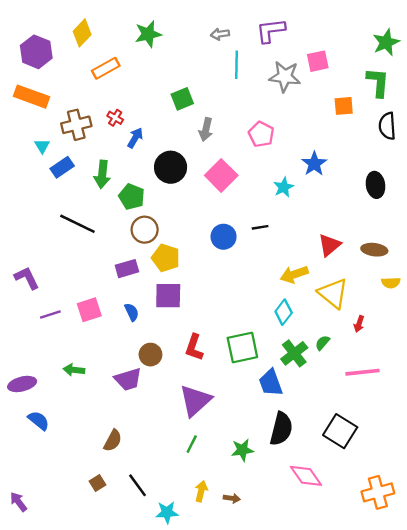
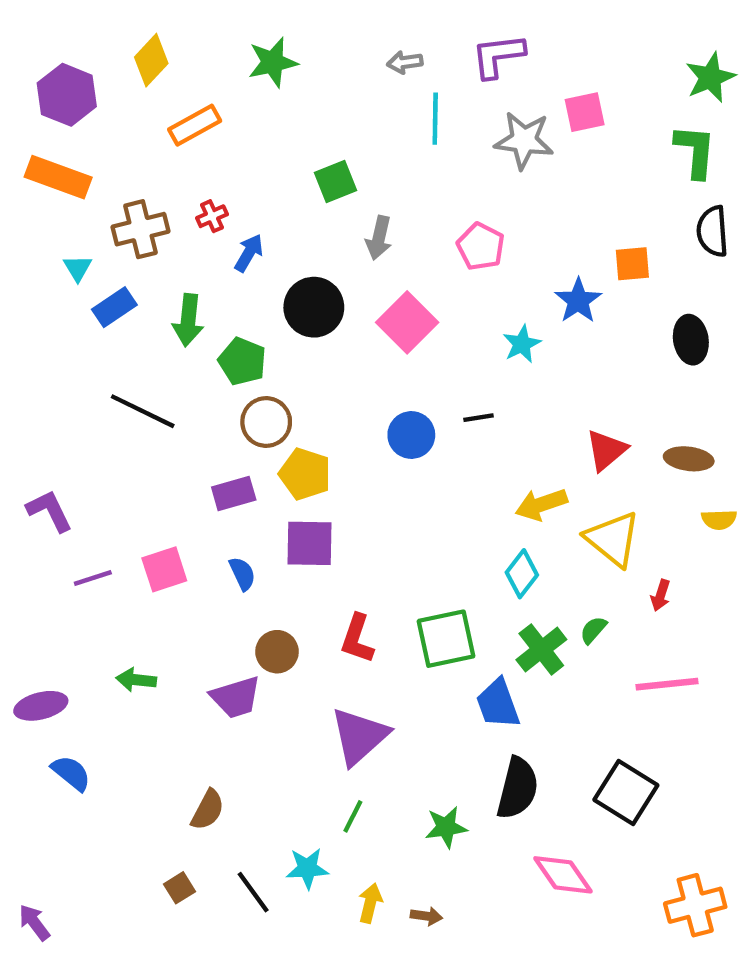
orange square: (344, 106) -> (632, 264), moved
red cross: (115, 118) -> (212, 216), turned 35
cyan star: (167, 512) -> (307, 868), moved

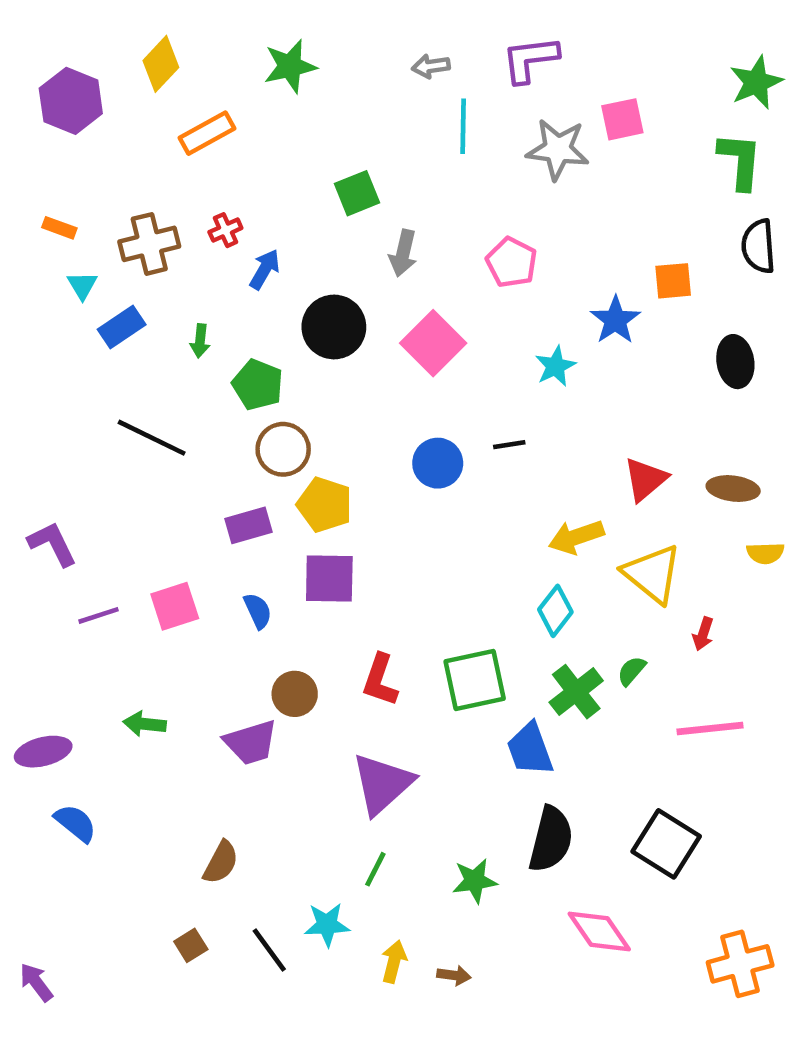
orange rectangle: (58, 177) -> (59, 228), moved, size x0.5
green arrow: (188, 320) -> (200, 341), size x0.6

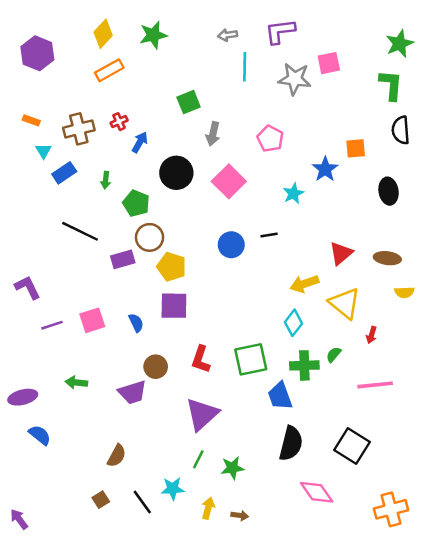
yellow diamond: (161, 64) -> (103, 34), moved
purple rectangle: (249, 525) -> (123, 259), moved
green cross: (576, 692) -> (304, 365), turned 36
green star: (475, 881) -> (232, 468), moved

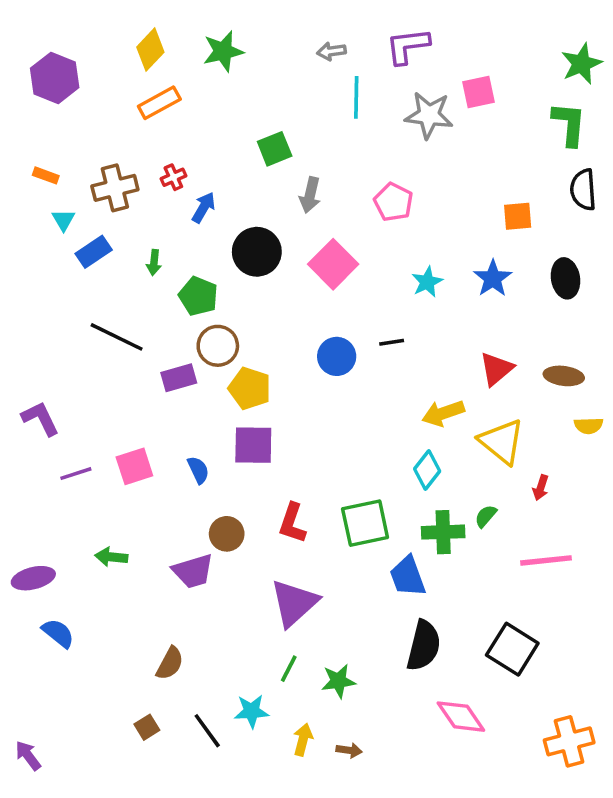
blue star: (325, 169) -> (493, 278), moved

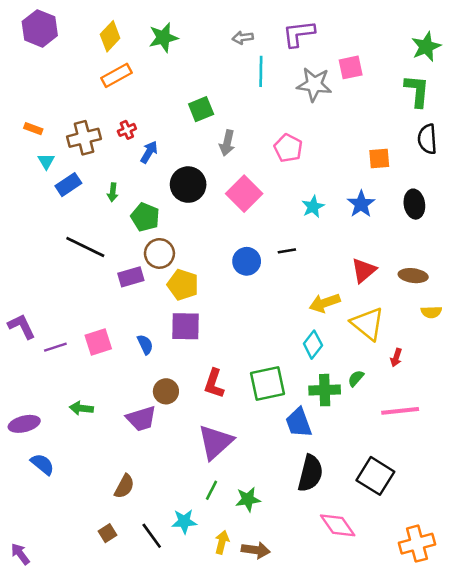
purple hexagon: (55, 78) -> (40, 28), moved
purple L-shape: (40, 419) -> (22, 326), moved
brown arrow: (349, 750) -> (256, 550), size x1.5

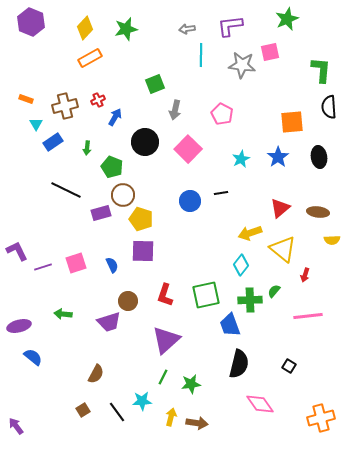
green star: (426, 47) -> (287, 19), moved
orange square: (379, 159) -> (292, 122), size x1.4
black square: (375, 476) -> (289, 366), size x0.5

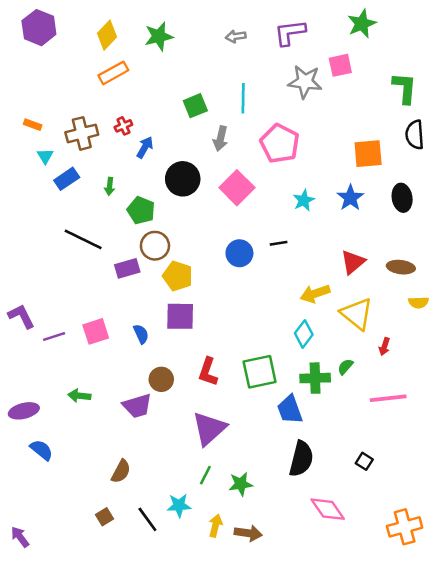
cyan line: (201, 55) -> (243, 98), moved
pink pentagon: (222, 114) -> (280, 144), size x1.4

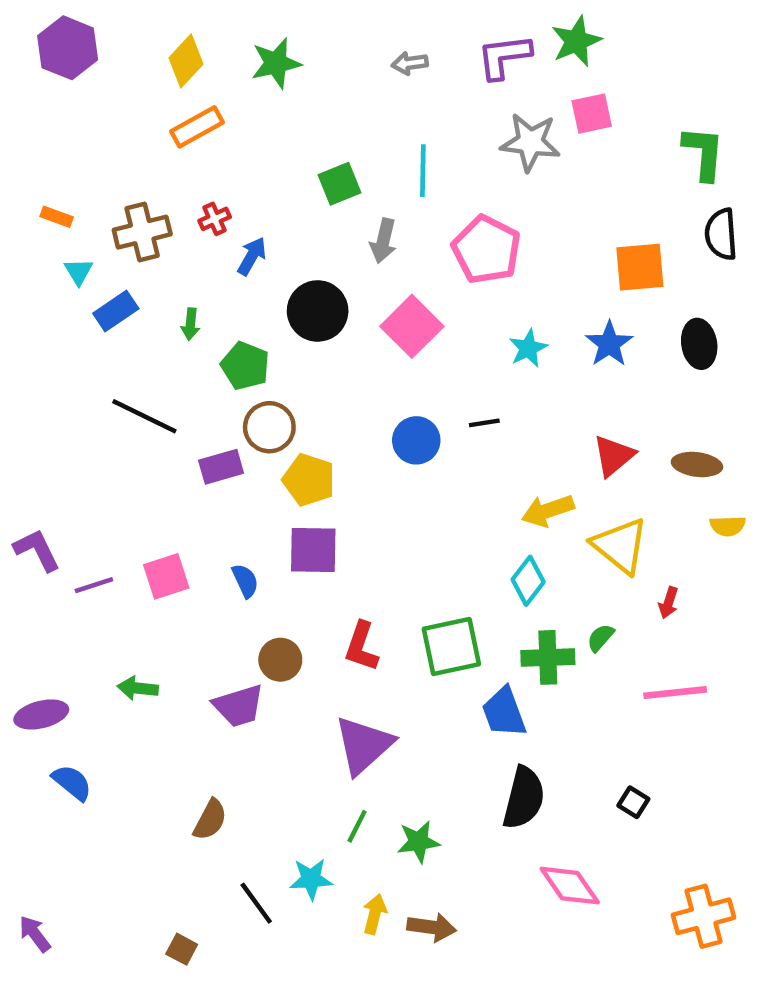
green star: (362, 24) -> (576, 41), moved
brown square: (105, 517) -> (182, 949), moved, turned -30

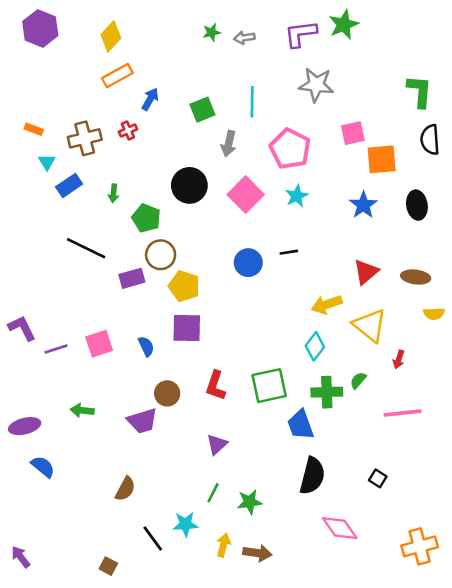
green star: (276, 63) -> (212, 32), moved, size x0.6
pink square: (592, 114) -> (353, 133), moved
blue arrow: (252, 256) -> (150, 99), moved
cyan star: (528, 348) -> (297, 196), moved
purple triangle: (364, 745) -> (217, 444), size x0.6

